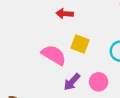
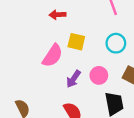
pink semicircle: (54, 55) -> (53, 56), turned 100

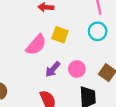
cyan circle: (116, 43) -> (98, 31), moved

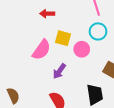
pink circle: (77, 69) -> (82, 49), moved

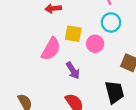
purple arrow: (59, 71) -> (73, 70), turned -63

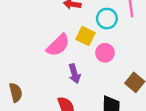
cyan circle: (111, 22) -> (107, 19), moved

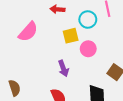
yellow square: (86, 36) -> (71, 36), turned -35
pink semicircle: (58, 45) -> (28, 32), moved

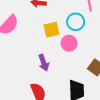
cyan circle: (88, 19) -> (76, 22), moved

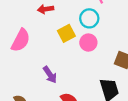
purple arrow: (44, 63) -> (50, 75), moved

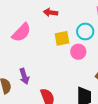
purple arrow: (50, 75) -> (24, 76), moved

